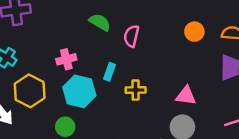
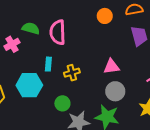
pink semicircle: (131, 36) -> (58, 32), size x1.4
pink cross: (66, 59) -> (12, 44), moved
green circle: (65, 127) -> (62, 103), moved

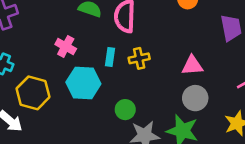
pink cross: (12, 44) -> (66, 47), moved, turned -35
yellow cross: (72, 73) -> (139, 58), moved

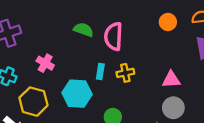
pink cross: (66, 47) -> (45, 63), moved

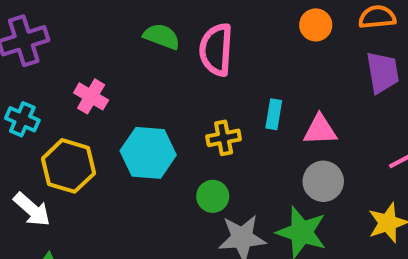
cyan rectangle: (100, 71) -> (274, 114), moved
yellow cross: (125, 73) -> (224, 138), moved

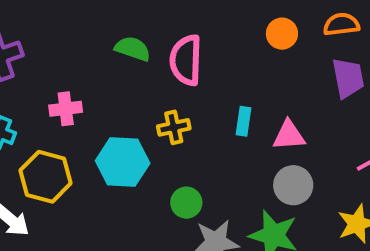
pink cross: (91, 96) -> (66, 109), turned -36
yellow cross: (224, 138) -> (174, 127), moved

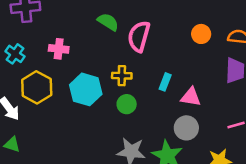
green circle: (186, 203) -> (127, 104), moved

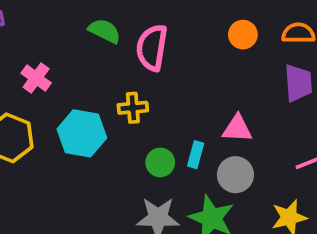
pink cross: (59, 49) -> (36, 78), turned 36
cyan rectangle: (165, 82) -> (196, 155), moved
green circle: (127, 104) -> (160, 162), moved

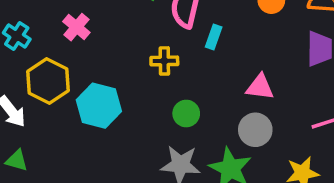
cyan hexagon: (82, 133) -> (99, 106), moved
cyan rectangle: (196, 155) -> (214, 37), moved

